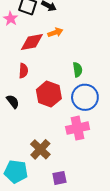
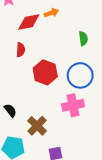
green semicircle: (78, 70) -> (83, 38), moved
black semicircle: (13, 102) -> (10, 110), moved

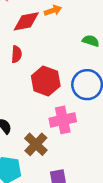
green semicircle: (83, 38) -> (91, 41), turned -64
pink cross: (73, 105) -> (63, 120), moved

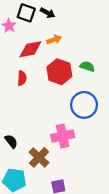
red hexagon: (46, 81) -> (59, 72), moved

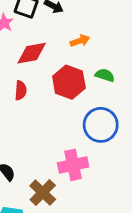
orange arrow: (54, 40) -> (80, 41), moved

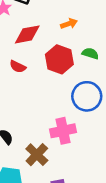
red semicircle: (21, 90) -> (18, 67), turned 112

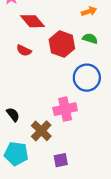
orange arrow: (69, 24) -> (89, 11), moved
red diamond: (27, 34) -> (33, 21), turned 60

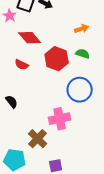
black semicircle: (13, 115) -> (12, 102), moved

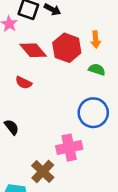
orange arrow: (82, 29) -> (96, 39), turned 104
red hexagon: (57, 59) -> (67, 48), moved

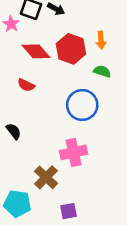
blue circle: (93, 113) -> (82, 105), moved

